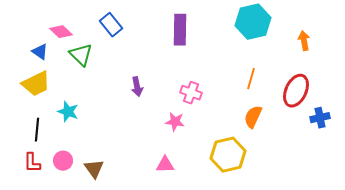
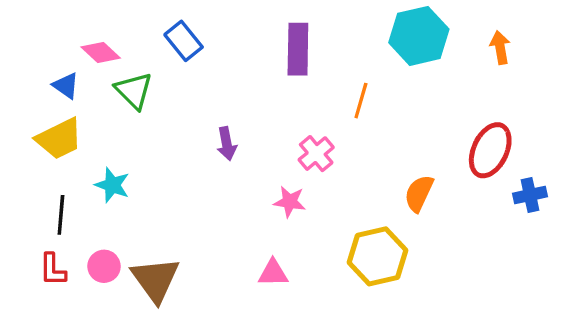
orange arrow: (304, 41) -> (500, 47), moved
orange line: (251, 79) -> (361, 101), moved
pink cross: (191, 93) -> (316, 154), turned 30
brown triangle: (94, 169) -> (155, 280), size x1.5

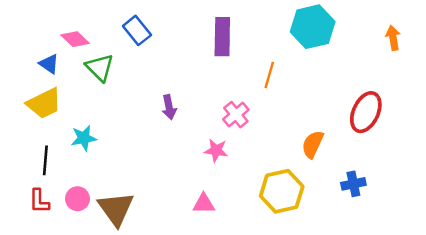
orange arrow: (500, 47) -> (393, 38), moved
cyan star: (112, 185) -> (84, 138), turned -30
blue cross: (530, 195) -> (353, 184), moved

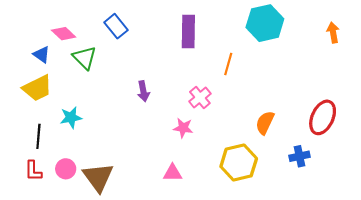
red ellipse: (366, 112) -> (323, 117), moved

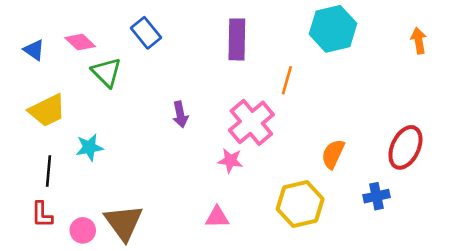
blue triangle: (42, 55) -> (34, 50), moved
pink cross: (200, 98) -> (251, 122), size x1.6
pink circle: (66, 169) -> (83, 230), moved

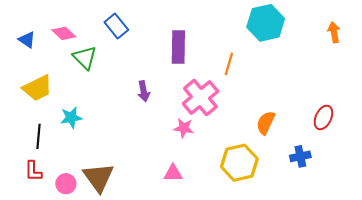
purple rectangle: (237, 39) -> (178, 47), moved
red ellipse: (405, 147) -> (323, 117), size x0.7

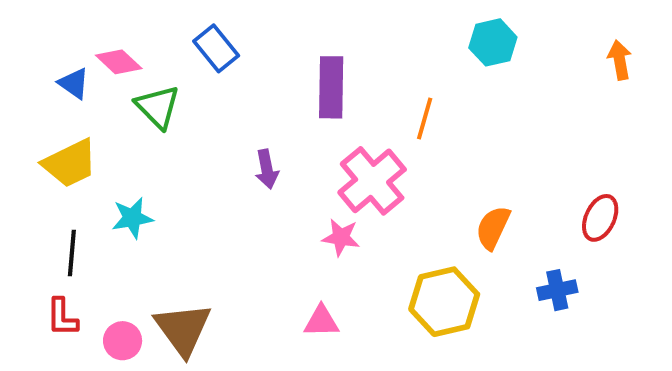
cyan hexagon: (266, 23) -> (493, 42), size x0.7
blue triangle: (27, 40) -> (74, 83), moved

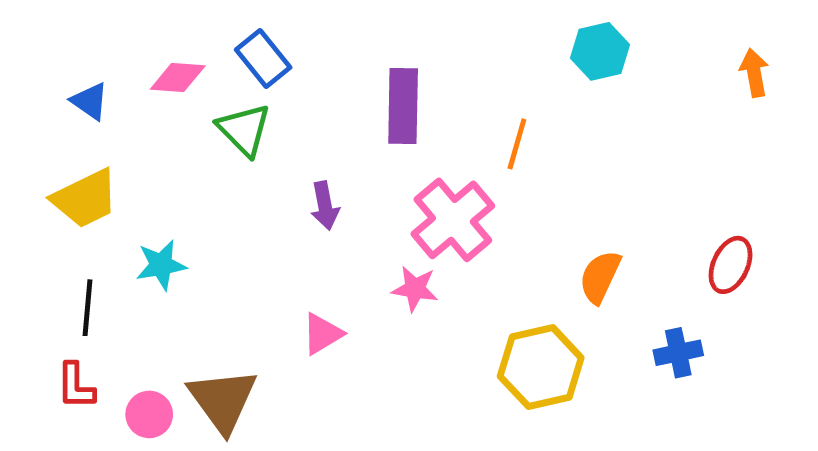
pink diamond: (119, 62) -> (178, 78), moved, turned -39
green triangle: (158, 107) -> (244, 130), moved
pink triangle: (321, 321) -> (322, 334), moved, turned -30

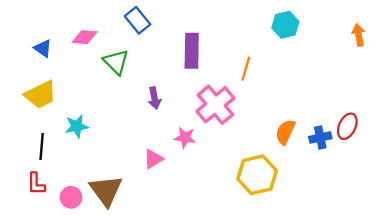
blue rectangle: (263, 59) -> (138, 20), moved
pink star: (415, 289) -> (185, 138), moved
blue cross: (678, 353) -> (320, 138), moved

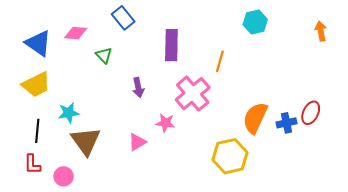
blue triangle: (43, 48) -> (38, 43), size x1.6
green triangle: (116, 62) -> (104, 55), size x0.7
orange semicircle: (285, 132) -> (255, 118), size x1.4
brown triangle: (106, 191) -> (86, 141), moved

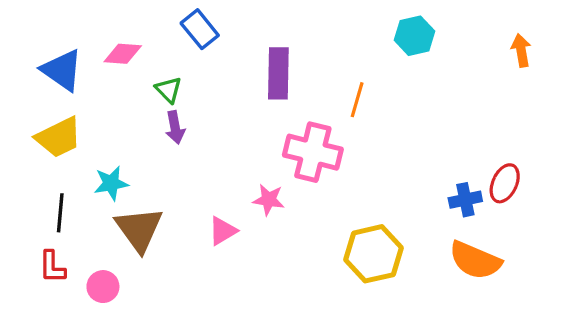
purple arrow: (138, 88) -> (175, 128), moved
pink cross: (193, 94) -> (313, 152), turned -36
orange semicircle: (255, 118) -> (475, 260), moved, turned -92

